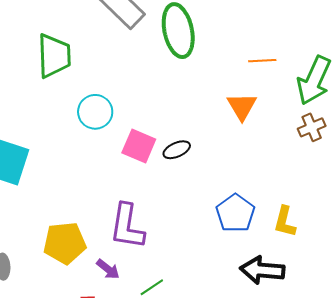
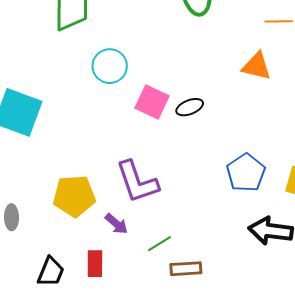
orange triangle: (242, 106) -> (257, 66), turned -48
purple L-shape: (127, 226) -> (137, 182), turned -30

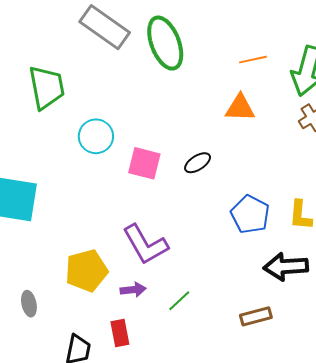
black ellipse: (190, 107) -> (198, 163), moved
purple arrow: (116, 224) -> (133, 290), turned -35
brown rectangle: (186, 269) -> (256, 316), moved

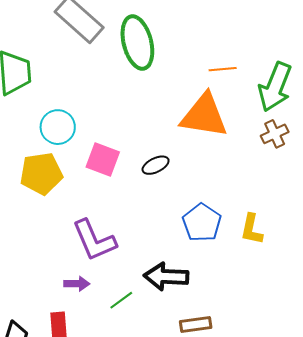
orange triangle: (240, 108) -> (204, 116), size x1.6
black arrow: (286, 267) -> (166, 277), moved
yellow pentagon: (86, 271) -> (41, 174), moved

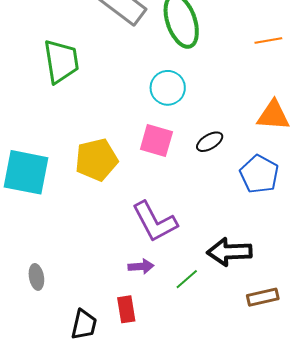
orange triangle: (204, 116) -> (273, 115), moved, size x0.7
cyan circle: (58, 127) -> (168, 88), moved
blue pentagon: (202, 223) -> (259, 174), moved

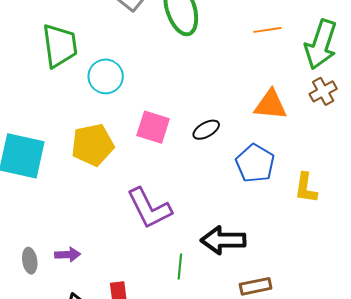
cyan circle: (168, 88) -> (106, 76), moved
purple arrow: (141, 266) -> (68, 255), moved
green line: (187, 279) -> (180, 266), turned -45

